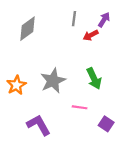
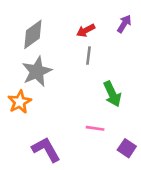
gray line: (74, 19) -> (88, 56), moved
red arrow: (91, 35) -> (86, 30), moved
gray star: (53, 81) -> (37, 71), moved

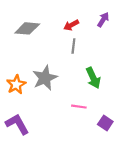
gray diamond: (33, 34) -> (27, 28), turned 40
gray star: (37, 71) -> (45, 78), moved
purple L-shape: (46, 149) -> (17, 124), moved

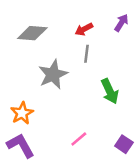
gray star: (45, 78) -> (53, 74), moved
orange star: (16, 85) -> (22, 113), moved
pink line: (79, 107) -> (79, 139), moved, turned -48

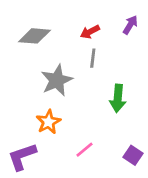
green arrow: (110, 91) -> (118, 98), turned 30
orange star: (22, 113) -> (48, 122), moved
purple L-shape: (21, 145) -> (22, 157), turned -80

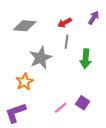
green arrow: (118, 98) -> (86, 59), moved
orange star: (48, 122) -> (25, 82), moved
purple square: (133, 155) -> (83, 103), moved

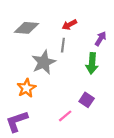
purple arrow: (94, 18) -> (101, 39), moved
gray line: (67, 42) -> (63, 45), moved
purple square: (83, 103) -> (87, 100), moved

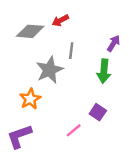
red arrow: (69, 25) -> (60, 20), moved

